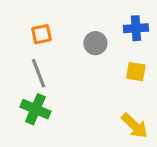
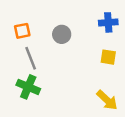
orange square: (41, 34) -> (22, 31), moved
gray circle: (95, 43) -> (62, 34), moved

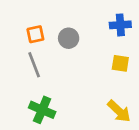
orange square: (22, 31) -> (35, 34), moved
green cross: (28, 87) -> (42, 110), moved

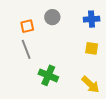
gray circle: (69, 38) -> (52, 17), moved
green cross: (42, 110) -> (48, 75), moved

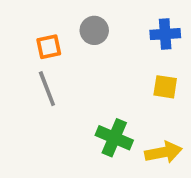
green cross: (48, 75) -> (114, 138), moved
yellow arrow: (91, 84) -> (163, 152), turned -54

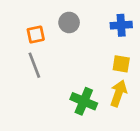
yellow arrow: (163, 152) -> (118, 93), moved, turned -60

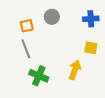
yellow arrow: (118, 93) -> (75, 70), moved
green cross: (84, 101) -> (39, 76), moved

